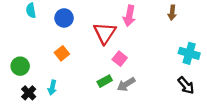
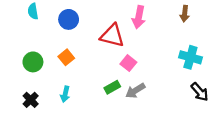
red triangle: (105, 33) -> (112, 36), turned -50
cyan cross: (189, 53) -> (190, 57), moved
green circle: (20, 66) -> (33, 62), moved
cyan arrow: (52, 88) -> (65, 94), moved

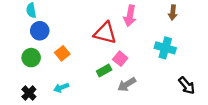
blue circle: (69, 19) -> (40, 31), moved
cyan cross: (190, 57) -> (165, 48), moved
green rectangle: (112, 87) -> (104, 70), moved
cyan arrow: (65, 94) -> (61, 88), turned 56

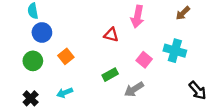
brown arrow: (173, 13) -> (183, 13), turned 40
red triangle: (105, 33) -> (111, 35), size x0.6
pink square: (120, 59) -> (144, 60), moved

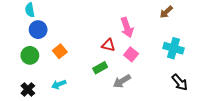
pink arrow: (137, 17) -> (127, 27), moved, turned -30
red triangle: (111, 35) -> (108, 45), moved
cyan cross: (175, 51) -> (173, 48), moved

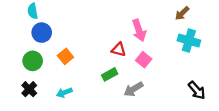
cyan cross: (173, 48) -> (189, 40), moved
black cross: (28, 89) -> (29, 89), moved

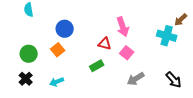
brown arrow: (182, 13) -> (181, 20), moved
blue circle: (42, 33) -> (65, 29), moved
gray arrow: (133, 89) -> (136, 79), moved

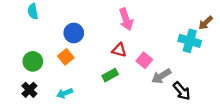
pink arrow: (123, 27) -> (126, 19), moved
gray arrow: (136, 79) -> (161, 76), moved
black arrow: (174, 80) -> (182, 91), moved

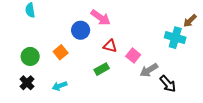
pink arrow: (126, 19) -> (101, 18), moved, turned -36
blue circle: (74, 33) -> (81, 30), moved

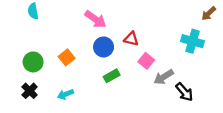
pink arrow: (101, 18) -> (95, 19), moved
brown arrow: (190, 21) -> (209, 13), moved
blue circle: (81, 30) -> (104, 47), moved
red triangle: (110, 46) -> (131, 39), moved

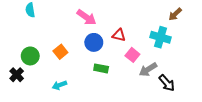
brown arrow: (209, 13) -> (175, 14), moved
cyan cross: (192, 41) -> (161, 37), moved
green rectangle: (112, 76) -> (101, 68), turned 40
black cross: (30, 91) -> (17, 75), moved

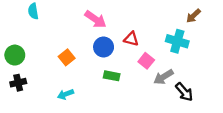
green circle: (30, 56) -> (15, 55), moved
black cross: (17, 75) -> (18, 83), turned 32

